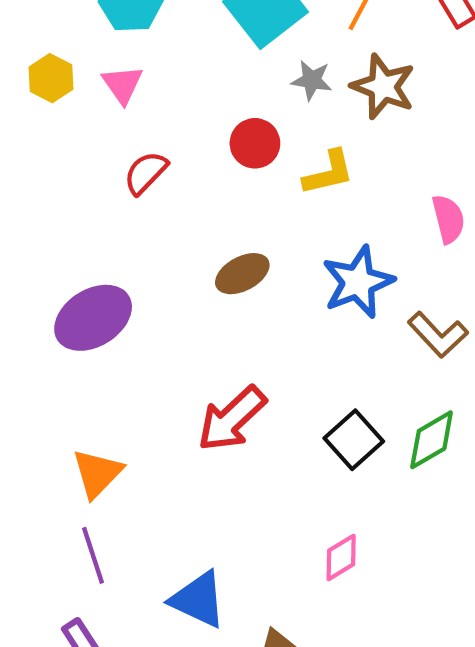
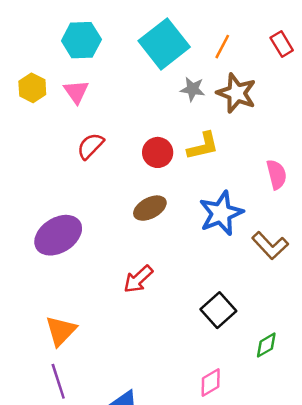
red circle: (255, 143) -> (158, 152), moved
red arrow: (232, 419) -> (138, 279), moved, size x0.7
green diamond: (432, 440) -> (266, 345), moved, size x0.7

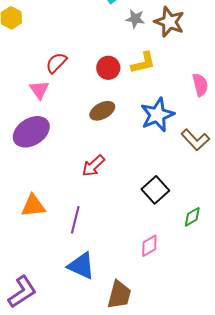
pink triangle: (76, 92) -> (39, 90), moved
orange triangle: (61, 331) -> (33, 206), turned 40
purple line: (58, 381) -> (75, 220), moved, turned 32

